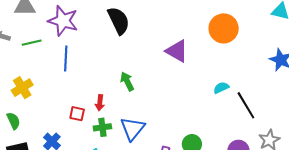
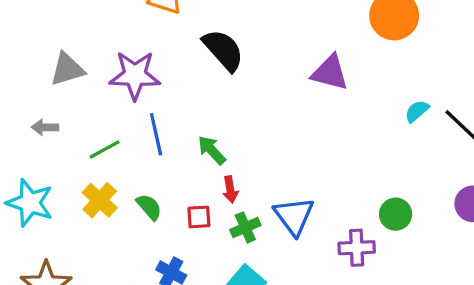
green line: (32, 43) -> (105, 149), moved
green arrow: (127, 81) -> (212, 150), moved
green semicircle: (13, 121) -> (149, 207), moved

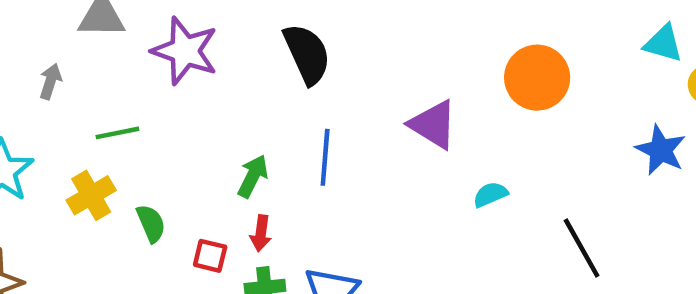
cyan semicircle: (417, 111) -> (490, 194), moved
gray arrow: (45, 127) -> (50, 81), turned 90
blue line: (156, 134) -> (325, 157), moved
green arrow: (212, 150) -> (253, 176), turned 52

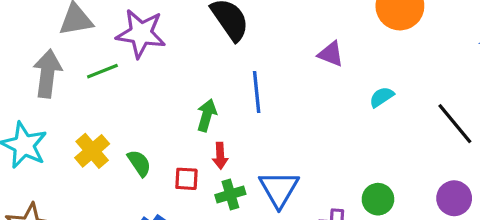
gray arrow: (50, 81) -> (47, 74), size x1.8
purple triangle: (433, 125) -> (331, 54), size x0.7
green line: (117, 133) -> (102, 71), moved

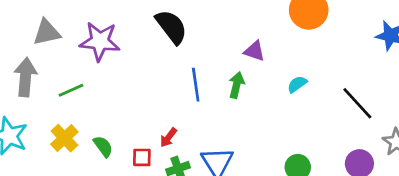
green line: (102, 71) -> (71, 90), moved
green arrow: (207, 115) -> (237, 85), moved
red arrow: (220, 156) -> (168, 138), turned 42

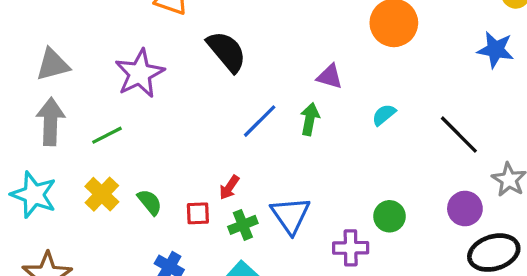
gray triangle: (47, 32) -> (53, 65), moved
purple star: (100, 41) -> (140, 73), turned -30
blue line: (196, 85) -> (260, 121), turned 56

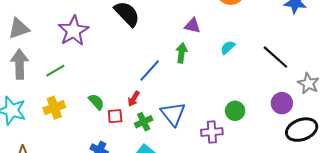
blue line: (260, 121) -> (150, 71), moved
yellow cross: (102, 194) -> (54, 108), turned 30
green semicircle: (150, 202) -> (96, 102), moved

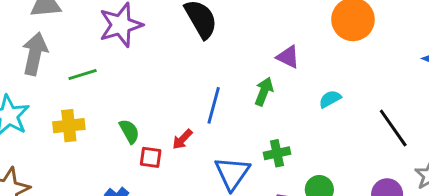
blue line: (150, 71) -> (214, 105), turned -40
green cross: (144, 122) -> (277, 153), moved

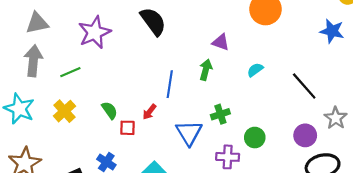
yellow cross: (69, 126) -> (64, 111), turned -30

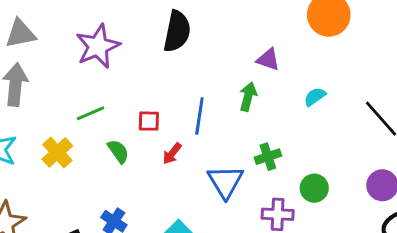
black semicircle: (153, 21) -> (177, 31), turned 48
green line: (70, 72) -> (91, 113), moved
red square: (128, 128) -> (149, 121), moved

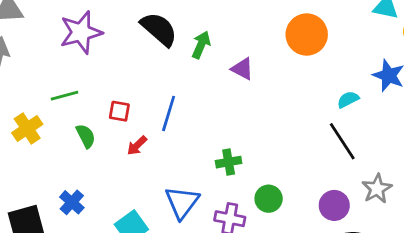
black semicircle: (177, 31) -> (159, 29), turned -69
green arrow: (248, 97) -> (201, 45), moved
cyan semicircle: (315, 97) -> (348, 100), moved
blue triangle: (225, 182) -> (182, 202), moved

